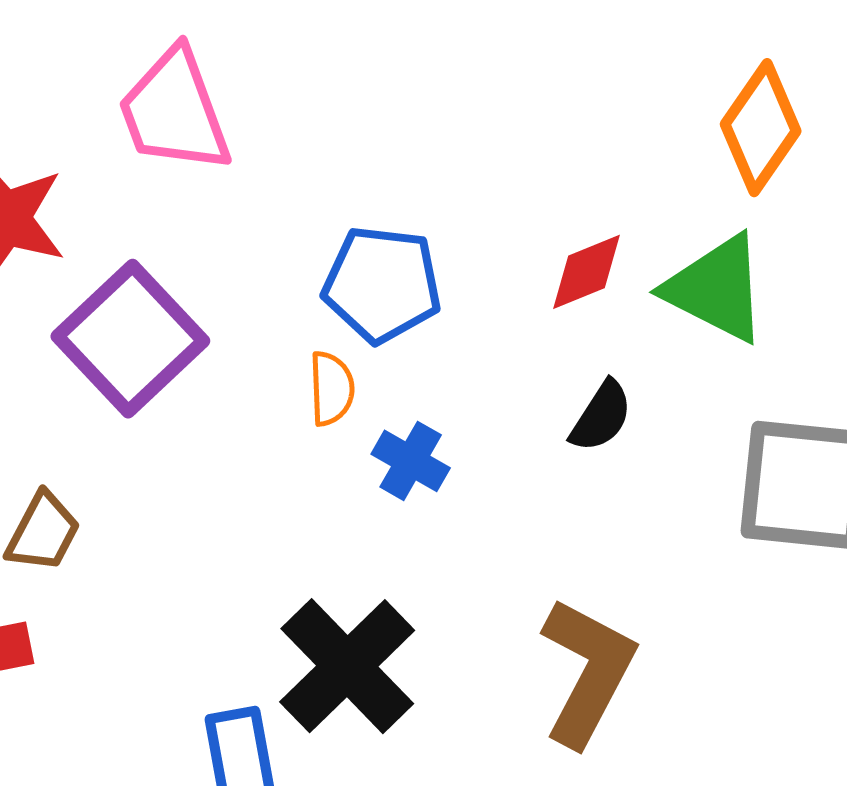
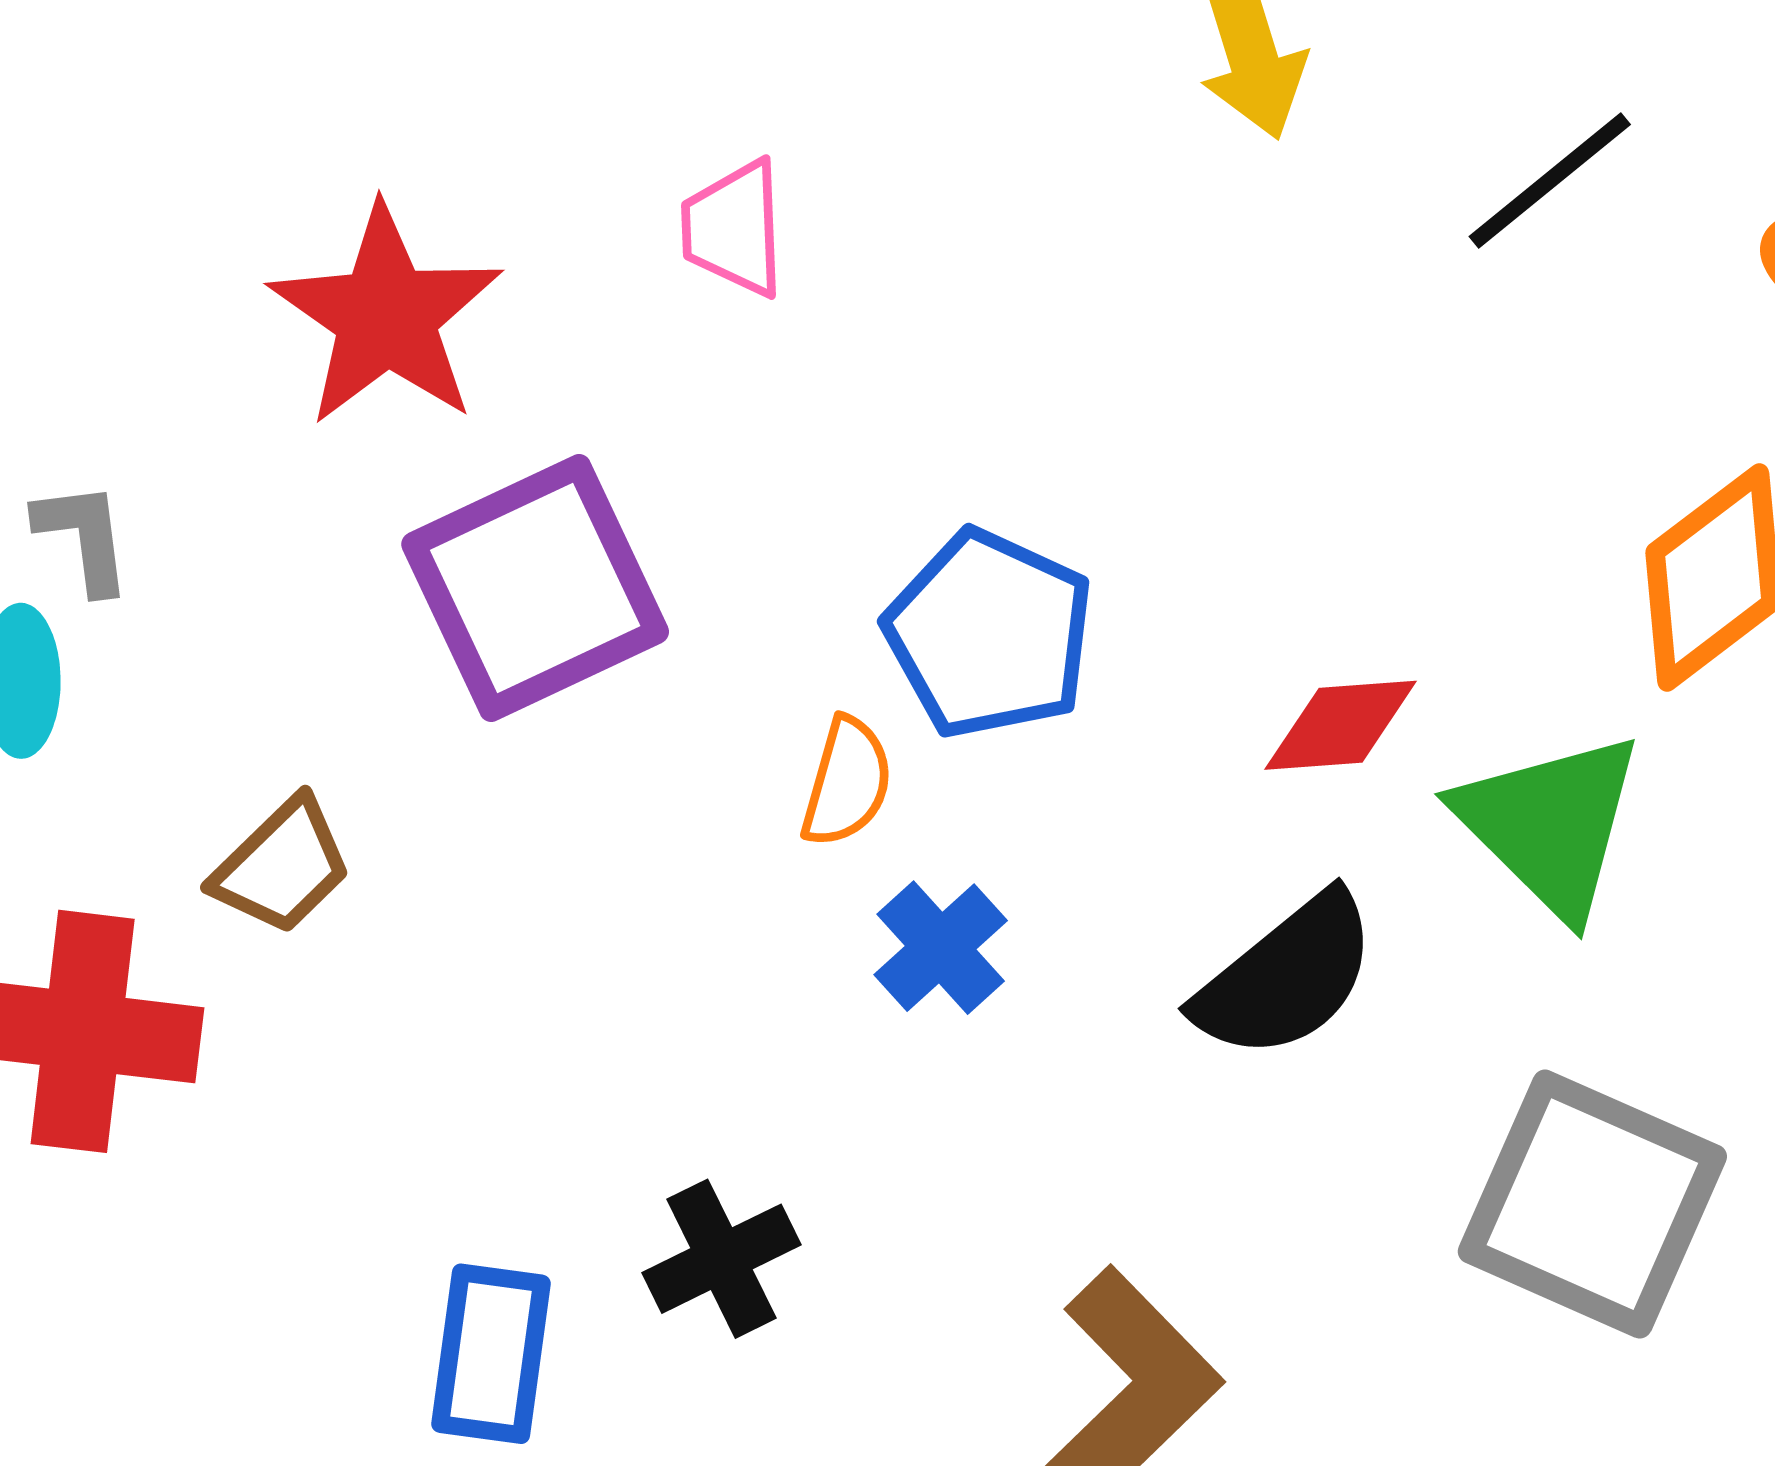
pink trapezoid: (174, 111) -> (734, 228), size x0.6
black semicircle: (601, 416) -> (1286, 977), size x1.5
black cross: (347, 666) -> (721, 1259), size x0.6

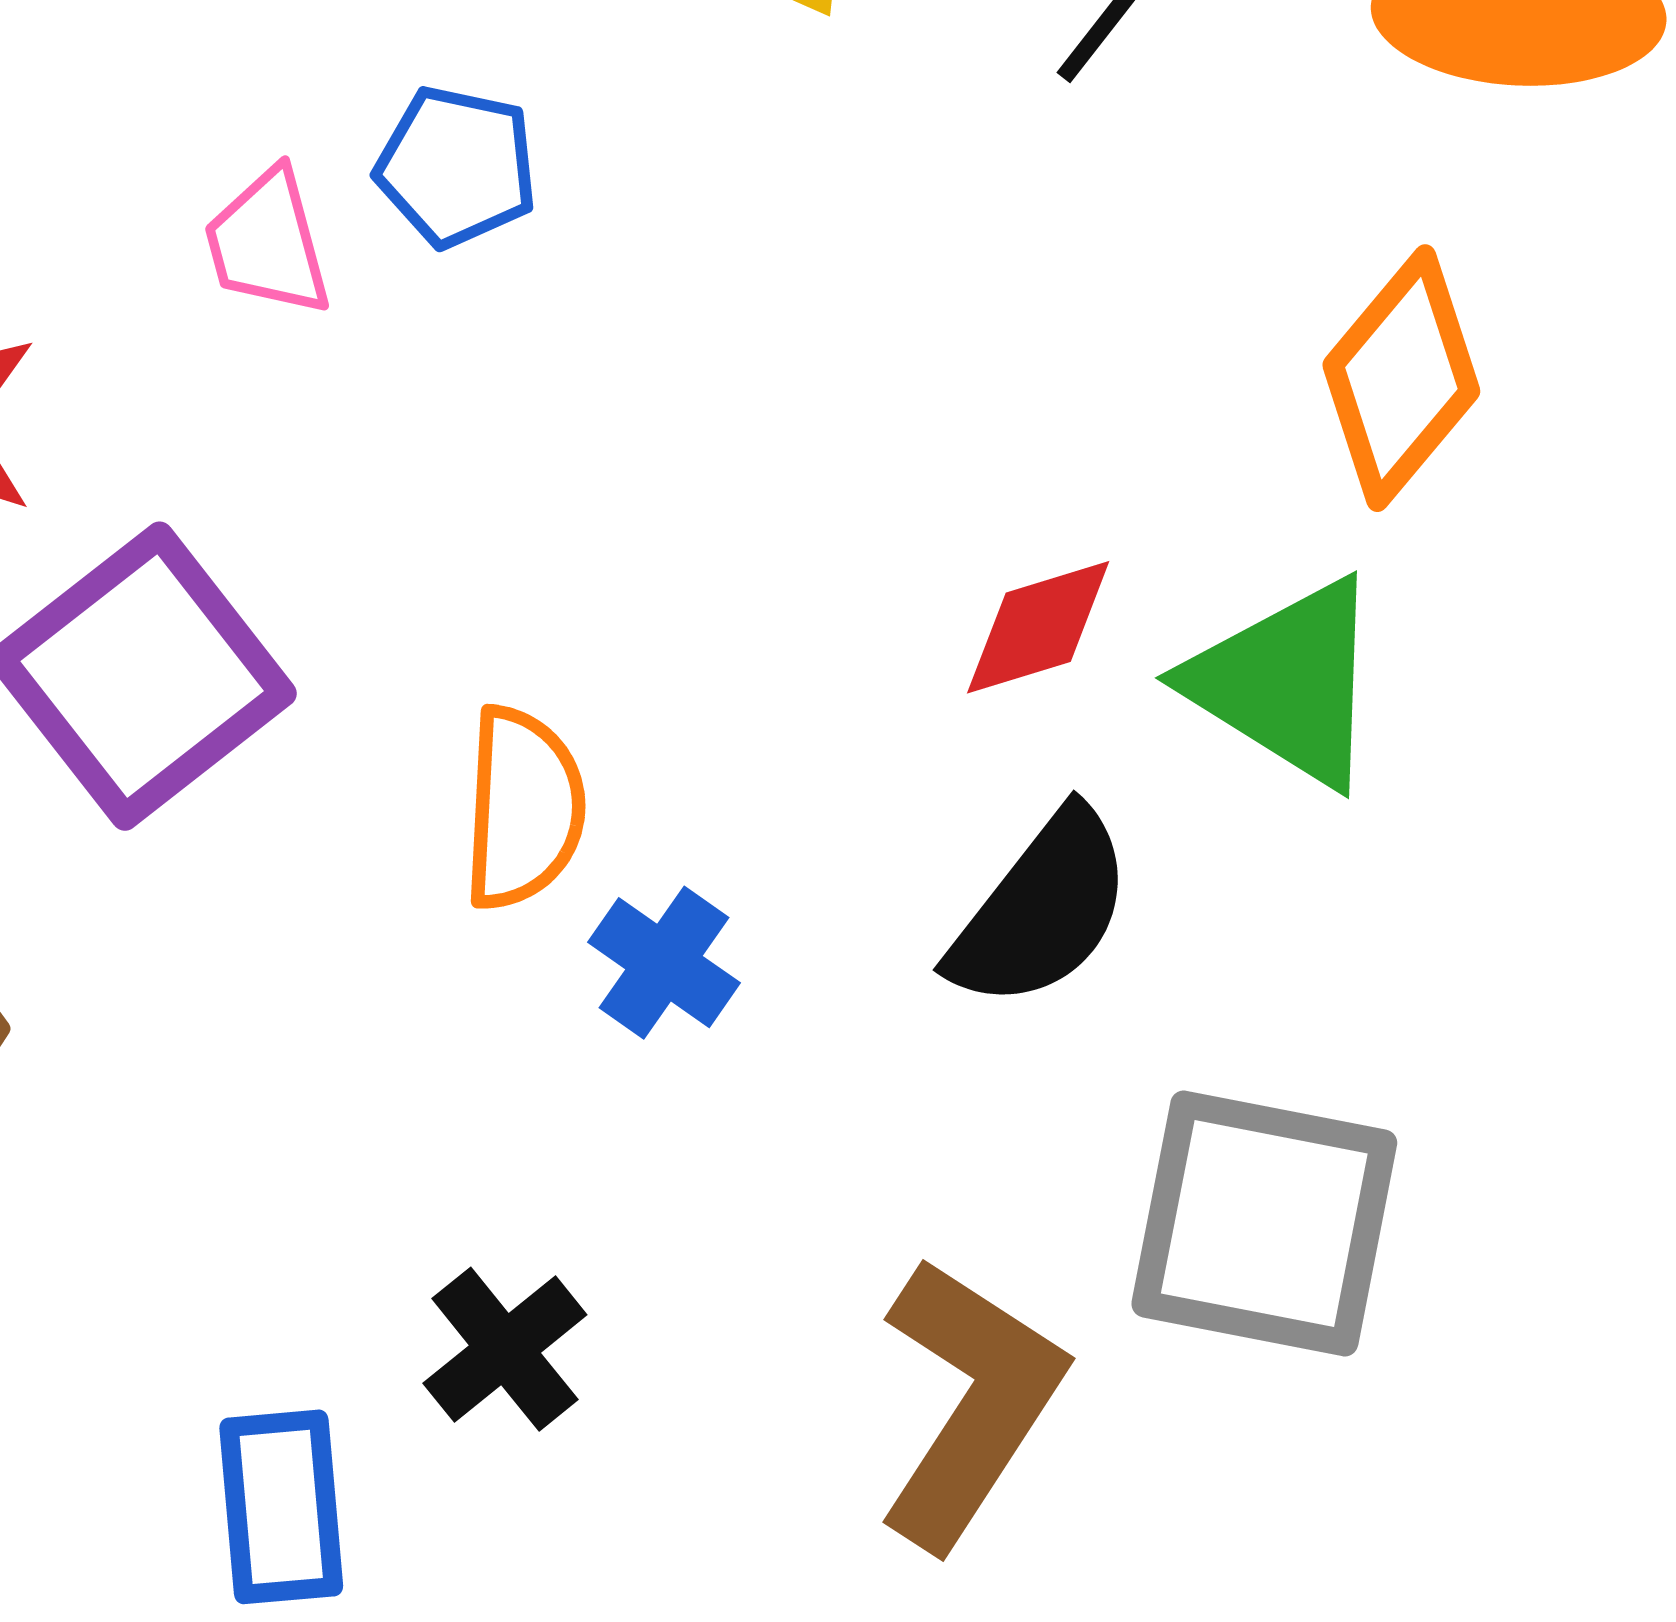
blue pentagon: (989, 634) -> (457, 167), moved, size x0.7
orange semicircle: (847, 782) -> (523, 808), size x1.4
gray square: (1592, 1204) -> (1264, 1223), moved

